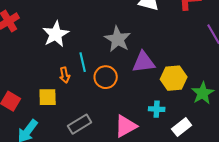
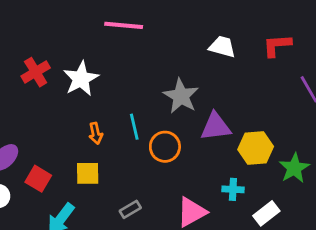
white star: (56, 34) -> (81, 79), moved
orange arrow: (65, 75) -> (96, 133), moved
gray rectangle: (80, 124) -> (130, 209), size x0.7

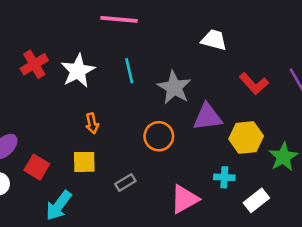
red L-shape: (277, 45) -> (254, 84), moved, turned -128
cyan line: (134, 127) -> (129, 71), moved
gray rectangle: (130, 209) -> (125, 182), moved

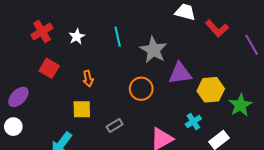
white star: (78, 71) -> (77, 37), size x0.6
red L-shape: (254, 84) -> (217, 28), moved
red square: (37, 167) -> (49, 68), moved
cyan cross: (224, 177) -> (193, 121), turned -35

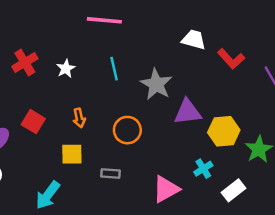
red square: (49, 68) -> (33, 122), moved
orange circle: (141, 89) -> (127, 130), moved
gray rectangle: (115, 126) -> (110, 173), turned 35

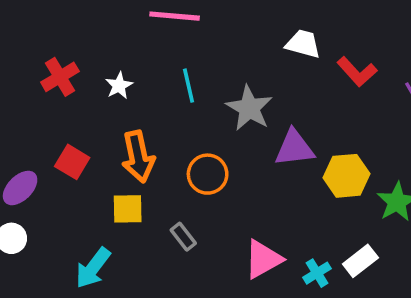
orange arrow: (79, 118) -> (138, 157), size x1.8
cyan cross: (203, 169) -> (317, 273), moved
gray rectangle: (110, 173) -> (183, 237), turned 48

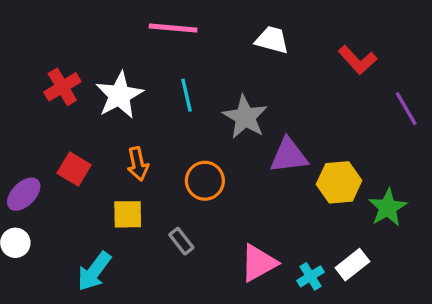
white trapezoid: (303, 44) -> (272, 40), moved
red L-shape: (357, 72) -> (358, 60), moved
white star: (119, 86) -> (119, 95), size x1.8
orange arrow: (138, 157) -> (138, 164), size x0.7

